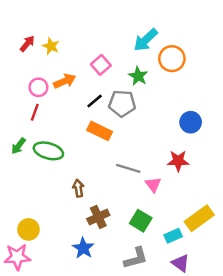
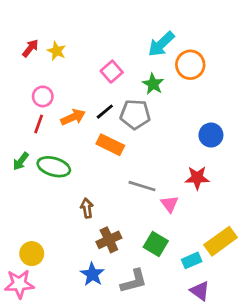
orange arrow: (65, 81) -> (73, 117), moved
gray L-shape: (136, 258) -> (134, 281), moved

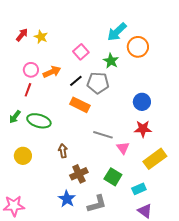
orange arrow: (73, 117) -> (52, 72), moved
blue circle: (211, 135) -> (142, 102), moved
yellow rectangle: (221, 241) -> (155, 159), moved
yellow circle: (32, 254) -> (23, 156), moved

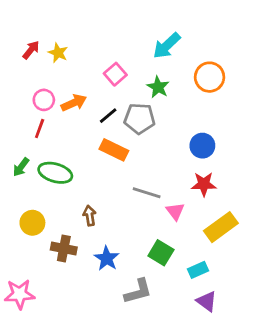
orange circle: (138, 47) -> (210, 77), moved
brown cross: (79, 174) -> (64, 248), moved, turned 36
blue star: (67, 199) -> (107, 258), moved

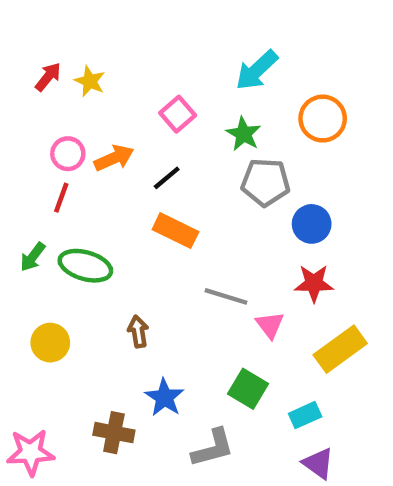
gray pentagon: (140, 118) -> (266, 182), moved
brown cross: (64, 248) -> (114, 433), moved

